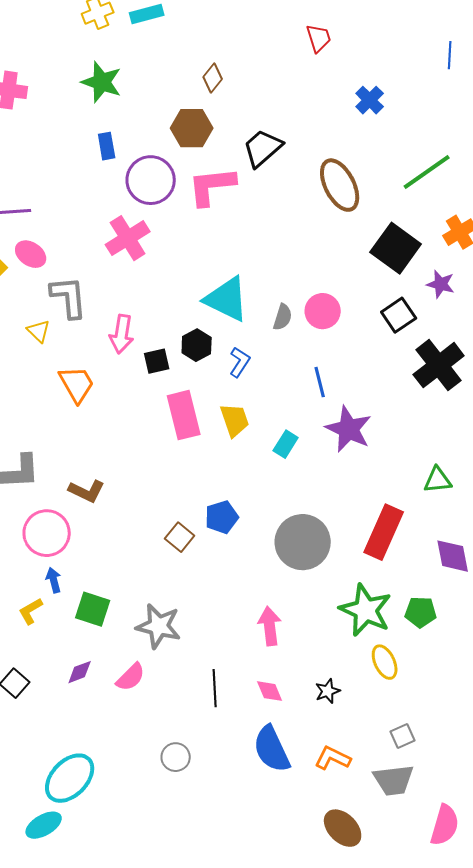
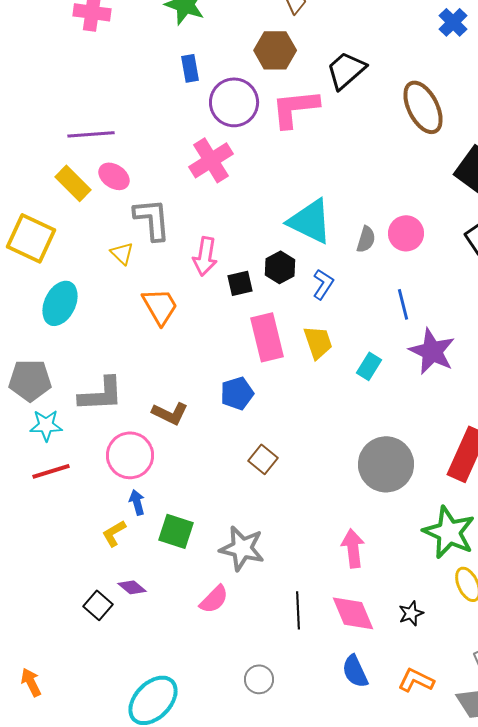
blue pentagon: (222, 517) -> (237, 393), moved
purple diamond: (80, 672) -> (132, 587), moved, turned 60
pink diamond: (270, 691) -> (353, 613), size x1.6
blue semicircle: (272, 749) -> (355, 671), size x0.7

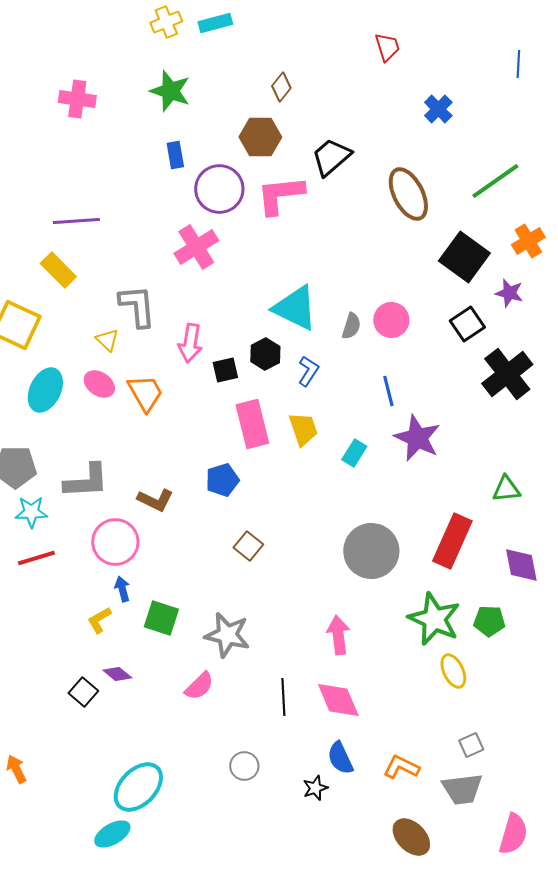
pink ellipse: (114, 176) -> (99, 384), moved
black star: (411, 613) -> (315, 788), moved

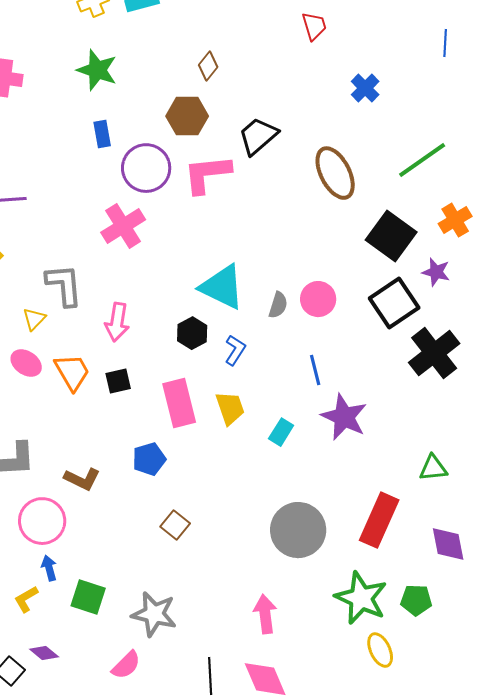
black square: (467, 324) -> (394, 303), size x1.4
yellow triangle: (107, 340) -> (34, 319), turned 30
black square: (225, 370) -> (118, 381), moved

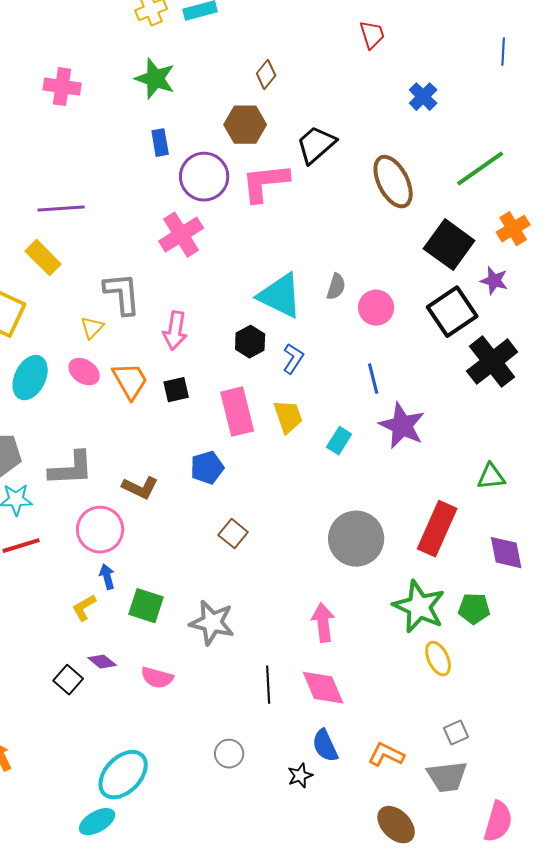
gray semicircle: (278, 305) -> (336, 287), moved
pink semicircle: (126, 665) -> (157, 678), moved, turned 60

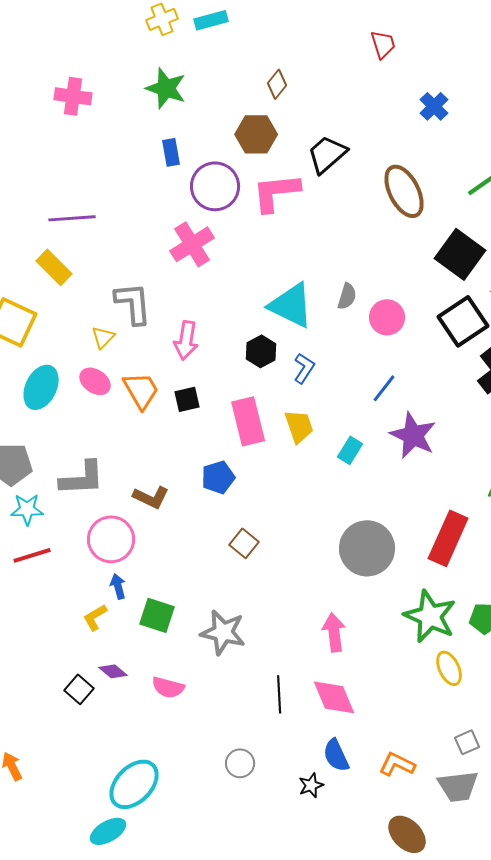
blue line: (373, 379) -> (384, 388), turned 52

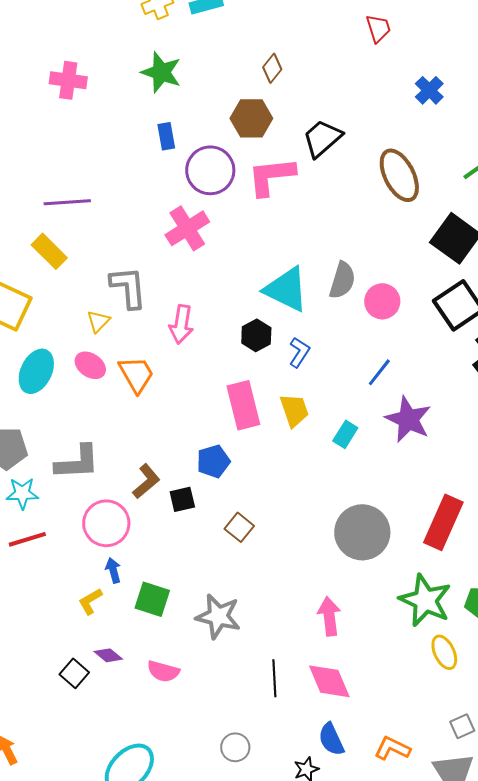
gray semicircle: (347, 296) -> (342, 280), size x1.4
black square: (187, 399) -> (182, 499), moved
brown L-shape: (151, 497) -> (146, 481), turned -66

